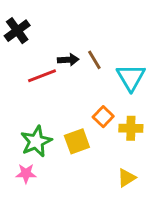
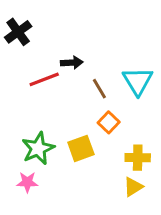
brown line: (94, 60) -> (99, 89), moved
yellow cross: (131, 128) -> (138, 158), moved

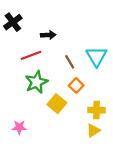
black arrow: (72, 63) -> (48, 35), moved
green star: (38, 148) -> (36, 82), moved
yellow square: (81, 148) -> (57, 104), turned -30

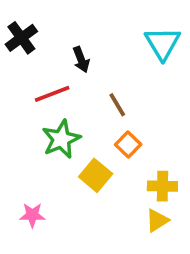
black arrow: (48, 35) -> (81, 60), turned 72
cyan triangle: (97, 56) -> (162, 43), moved

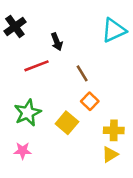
cyan triangle: (162, 43) -> (114, 30), turned 36
green star: (61, 139) -> (28, 113), moved

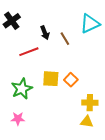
brown line: (82, 73) -> (65, 39), moved
yellow square: (67, 123) -> (51, 79), moved, turned -36
yellow triangle: (110, 154) -> (87, 122), turned 40

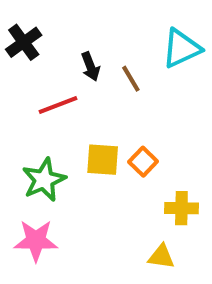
pink star: (18, 119) -> (36, 240), size x1.5
yellow triangle: (87, 122) -> (161, 257), moved

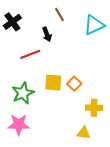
brown line: (131, 79) -> (60, 15), moved

